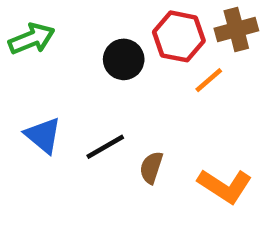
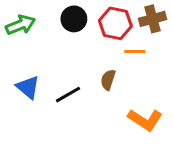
black circle: (124, 59) -> (74, 19), moved
orange line: (209, 80) -> (135, 52), turned 42
brown semicircle: (151, 168) -> (108, 80), moved

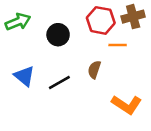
black circle: (74, 19) -> (58, 35), moved

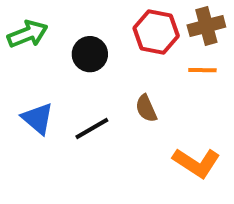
orange line: (118, 45) -> (202, 70), moved
brown semicircle: (94, 70) -> (146, 108), turned -42

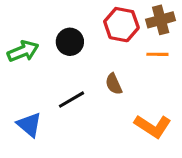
green arrow: (28, 34) -> (23, 51), moved
blue triangle: (38, 118) -> (29, 125), moved

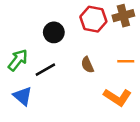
green arrow: (23, 51) -> (18, 60), moved, turned -30
orange line: (157, 54) -> (126, 61), moved
black line: (71, 100) -> (45, 70), moved

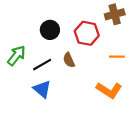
red hexagon: (93, 19) -> (87, 33), moved
brown semicircle: (87, 65) -> (69, 60), moved
blue triangle: (23, 96) -> (42, 89), moved

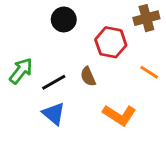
black circle: (50, 30) -> (64, 19), moved
orange line: (117, 57) -> (149, 72), turned 32
orange L-shape: (109, 90) -> (119, 115), moved

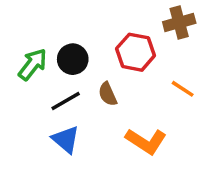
black circle: (64, 19) -> (73, 59), moved
green arrow: (21, 71) -> (33, 64), moved

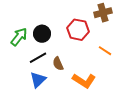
brown semicircle: (108, 94) -> (58, 64), moved
blue triangle: (66, 139) -> (38, 80), turned 36

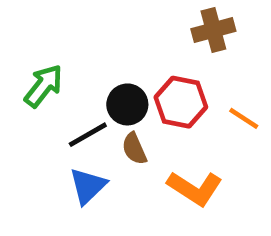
brown cross: (103, 13) -> (213, 30), moved
red hexagon: (78, 30) -> (181, 102), moved
black circle: (42, 34) -> (127, 104), moved

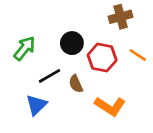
black circle: (127, 104) -> (72, 43), moved
orange line: (244, 118) -> (138, 55), moved
blue triangle: (88, 186) -> (36, 105), moved

